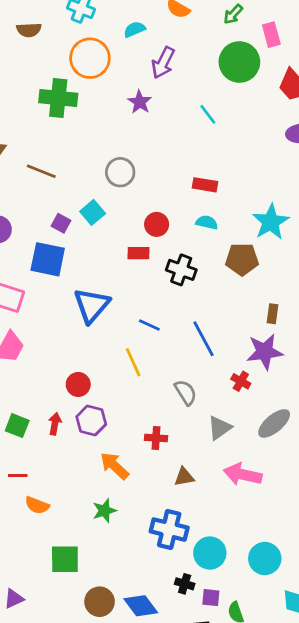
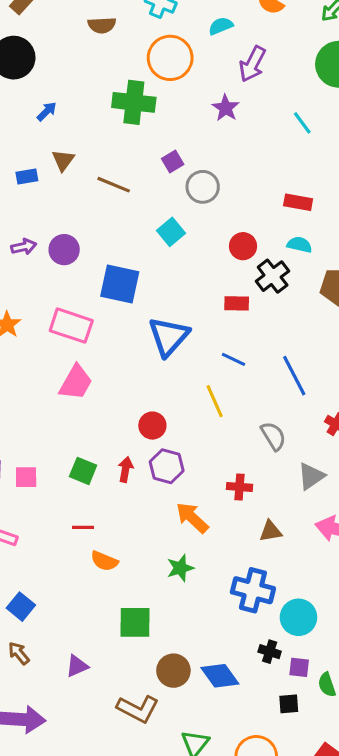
purple square: (61, 223) -> (173, 162), moved, turned 30
red rectangle: (138, 253) -> (237, 303), moved
black cross: (181, 270) -> (273, 276), moved, turned 32

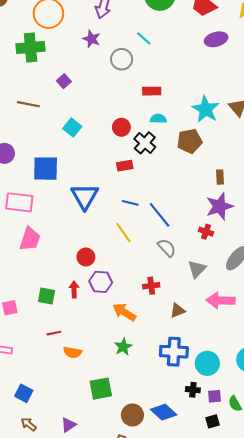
gray circle: (203, 187) -> (122, 59), moved
blue line: (294, 376) -> (160, 215), moved

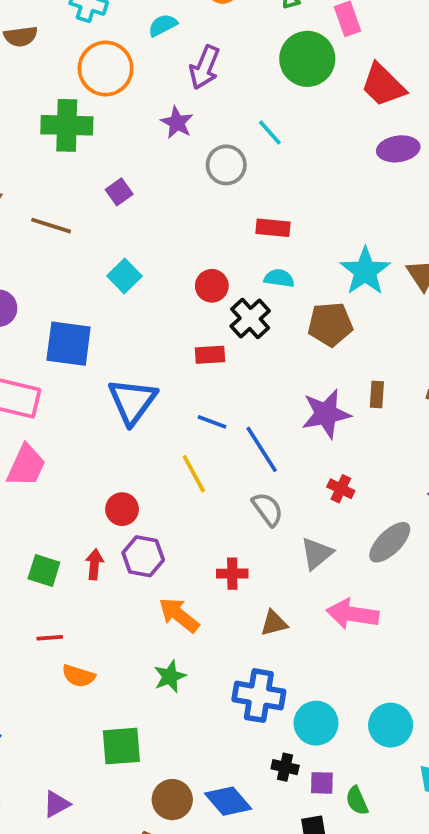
purple star: (219, 206) -> (326, 414), moved

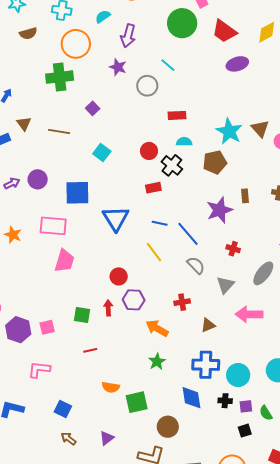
orange semicircle: (78, 676) -> (111, 387), moved
blue diamond: (228, 801) -> (192, 398), moved, turned 40

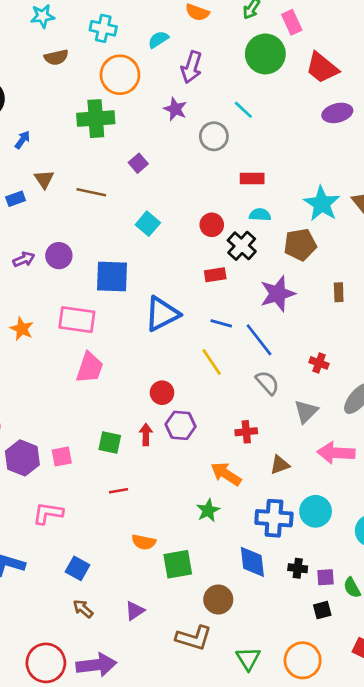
purple star: (219, 210) -> (278, 294), moved
blue triangle: (116, 218) -> (162, 314), turned 32
orange arrow: (157, 328) -> (226, 474), moved
cyan circle: (238, 375) -> (316, 511), moved

